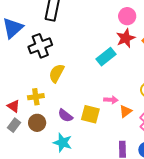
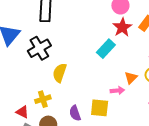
orange triangle: (126, 111) -> (131, 78), moved
purple semicircle: (65, 116) -> (75, 113), turned 42

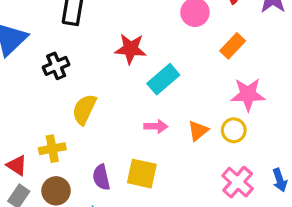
red star: (122, 27) -> (131, 49), moved, turned 30
black cross: (39, 48) -> (56, 66), size x0.7
pink arrow: (117, 91) -> (156, 126), moved

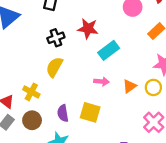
black cross: (56, 66) -> (56, 38), moved
yellow cross: (52, 149) -> (31, 92), turned 35

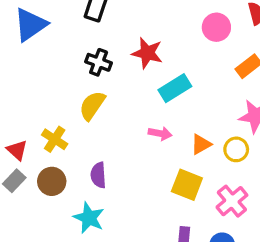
black cross: (56, 38) -> (99, 62), turned 35
yellow square: (90, 112) -> (187, 185), moved

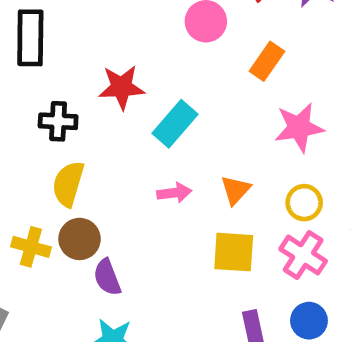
yellow circle: (236, 149) -> (304, 203), moved
brown circle: (52, 181) -> (80, 239), moved

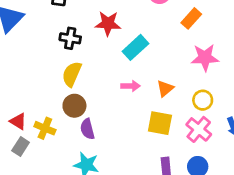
yellow cross: (31, 247) -> (45, 128), moved

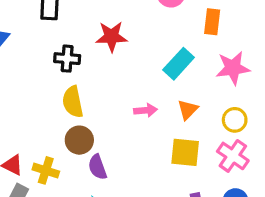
orange rectangle: (191, 18) -> (212, 22), turned -30
cyan rectangle: (135, 47) -> (179, 64), moved
yellow semicircle: (72, 74) -> (73, 102), turned -30

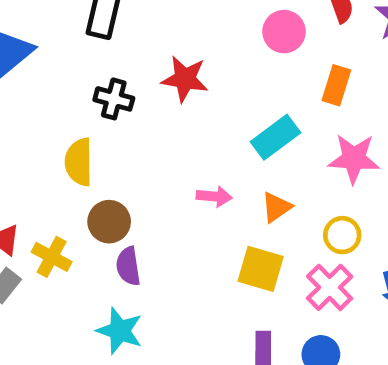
yellow semicircle: (73, 102) -> (79, 162), moved

